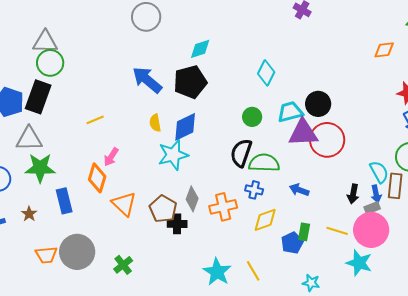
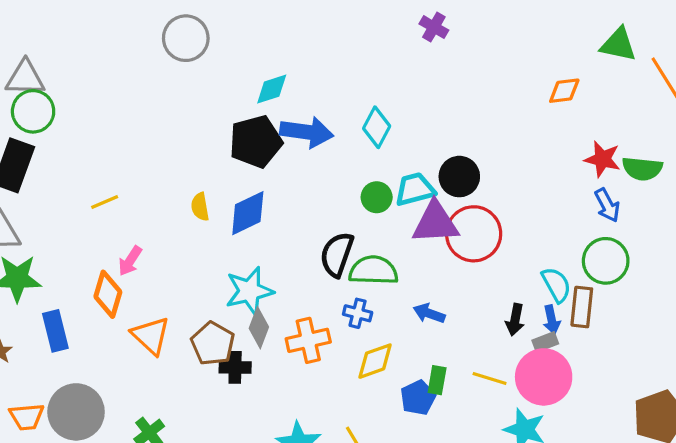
blue arrow: (147, 80) -> (307, 132), moved, turned 148
green circle: (252, 117) -> (377, 197), moved
cyan star: (173, 155) -> (249, 291), moved

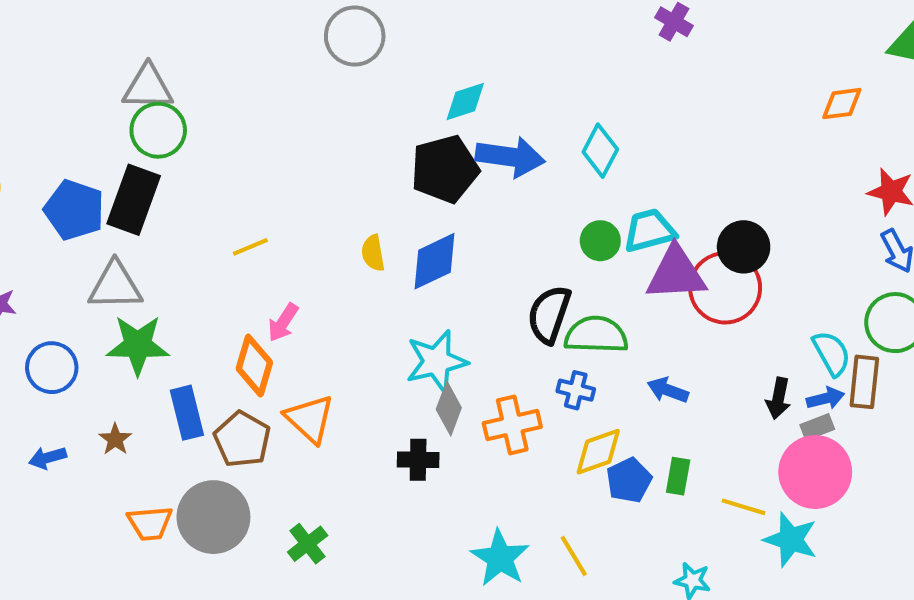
black circle: (459, 177) -> (744, 247), moved
blue arrow: (552, 320) -> (825, 398), turned -92
brown pentagon: (213, 344) -> (242, 439), moved
yellow line: (490, 379) -> (744, 507), moved
blue pentagon: (418, 398) -> (629, 480), moved

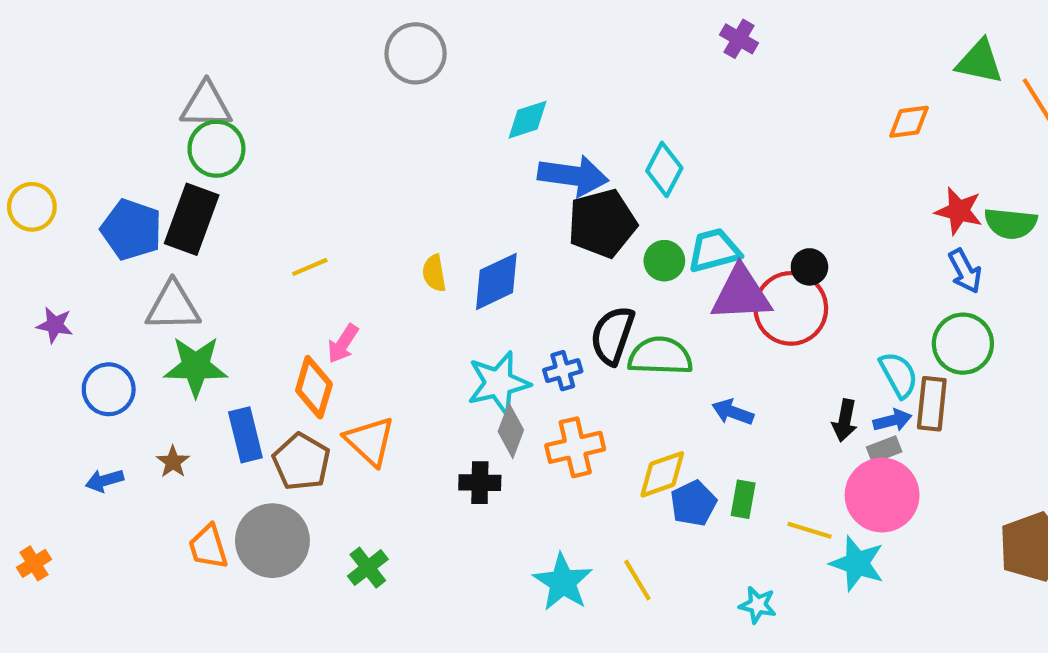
black pentagon: (445, 169) -> (602, 223), moved
black circle: (744, 247) -> (809, 267), size x0.7
blue cross: (576, 390) -> (563, 371), moved, turned -30
orange trapezoid: (150, 523) -> (208, 547), turned 78

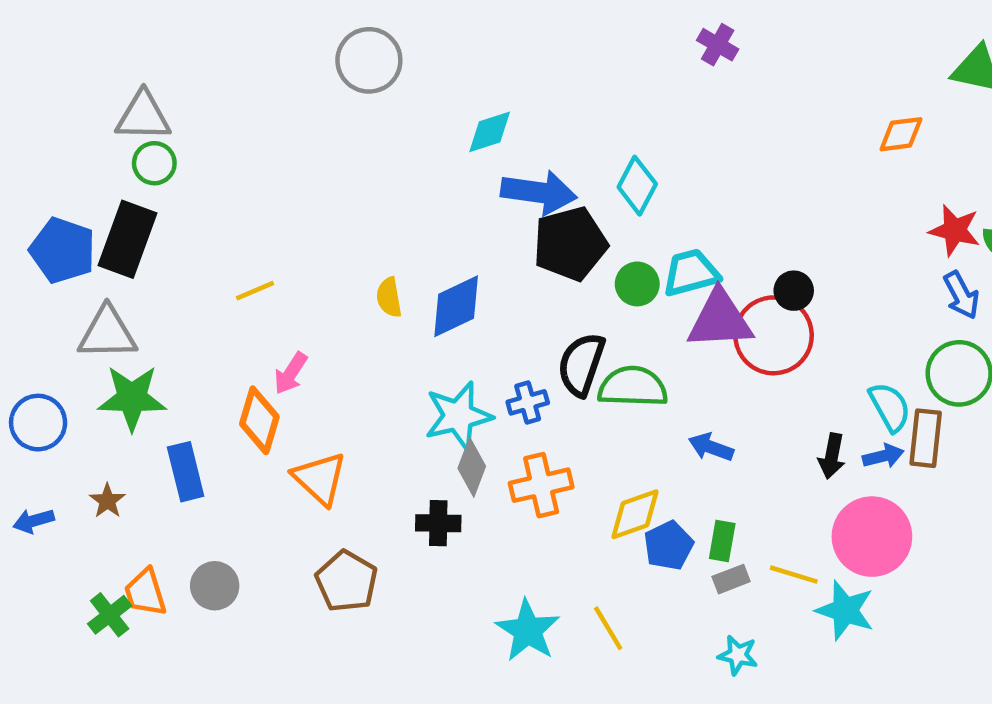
green circle: (216, 149) -> (154, 163), size x0.7
gray rectangle: (884, 449) -> (731, 579), moved
brown pentagon: (301, 462) -> (347, 581), moved
gray circle: (272, 541) -> (215, 586), size x0.6
green cross: (368, 568) -> (110, 615), moved

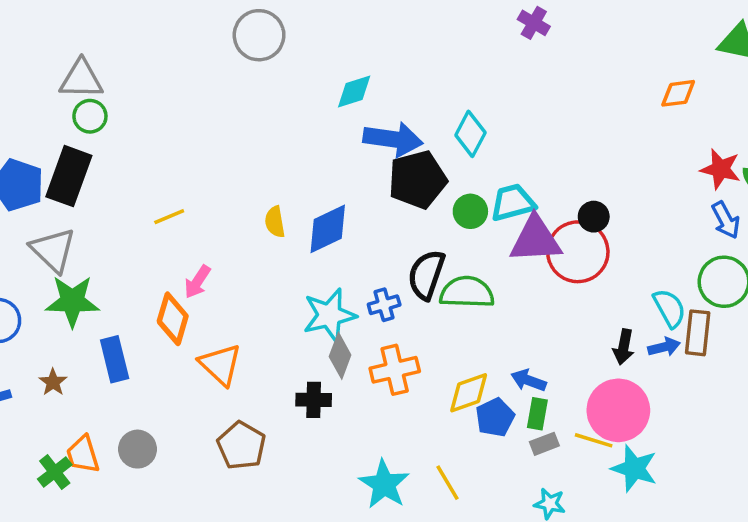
gray triangle: (107, 333) -> (53, 250), turned 45
blue arrow: (711, 447) -> (529, 380), moved
pink circle: (872, 537) -> (618, 410), moved

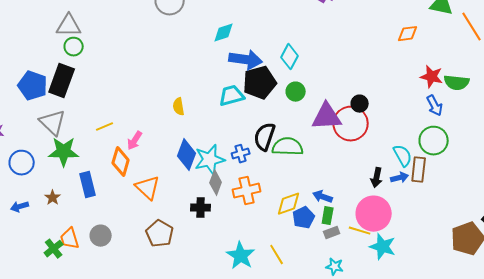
cyan trapezoid: (513, 203) -> (232, 96), moved
green circle: (470, 211) -> (296, 92), moved
yellow line: (169, 217) -> (105, 127), moved
blue diamond: (328, 229) -> (187, 155), moved, turned -44

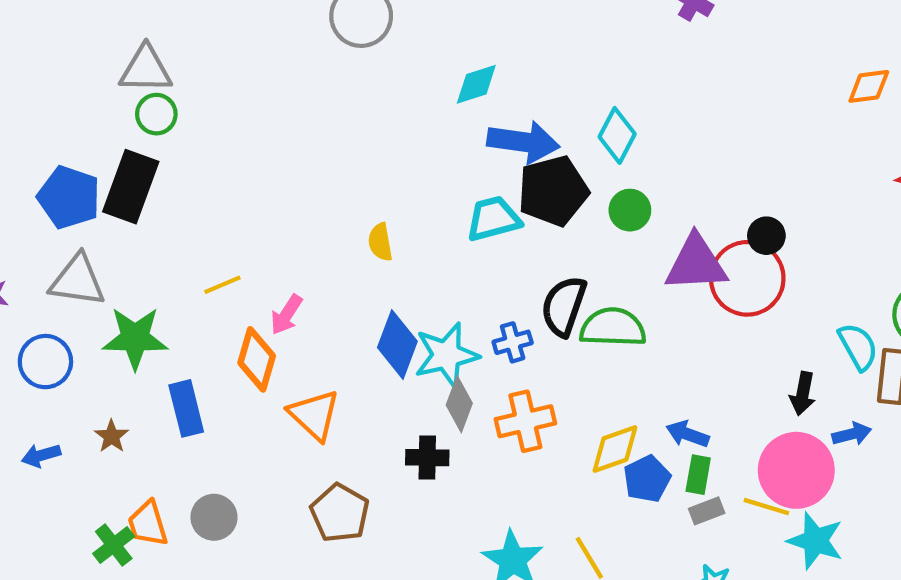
gray triangle: (53, 123) -> (77, 280), moved, turned -36
blue arrow: (400, 178) -> (852, 434), moved

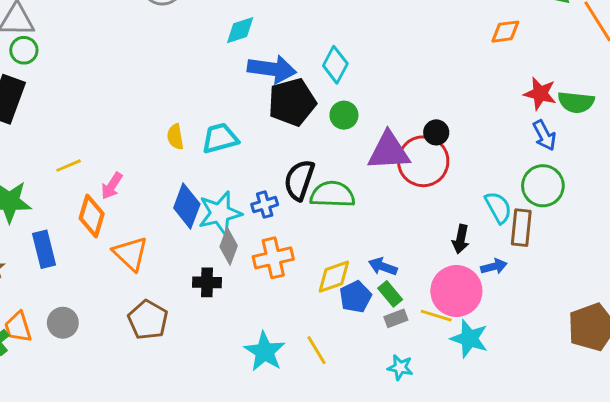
cyan trapezoid: (493, 219) -> (220, 138), moved
green rectangle: (698, 475) -> (390, 294), turned -50

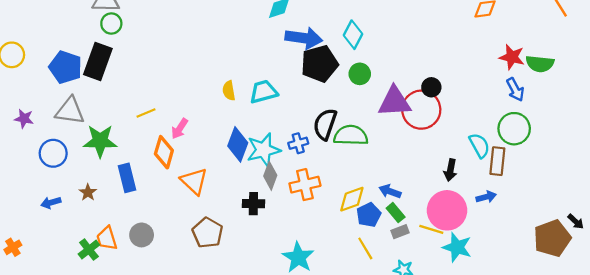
blue arrow: (494, 267) -> (486, 197), moved
yellow line: (317, 350) -> (365, 248), moved

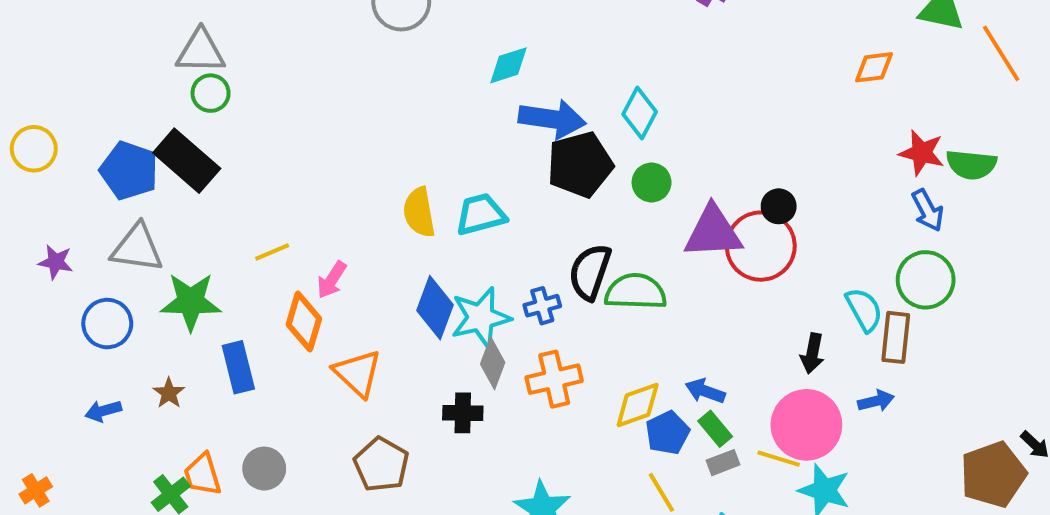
black rectangle: (98, 62) -> (187, 161), turned -69
yellow semicircle: (229, 91) -> (419, 212), size x1.4

